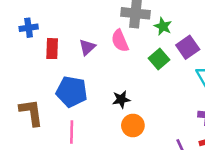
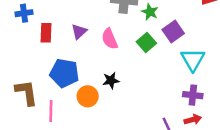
pink semicircle: (120, 41) -> (110, 39), moved
orange circle: (133, 126) -> (88, 96), moved
pink line: (72, 132) -> (51, 111), moved

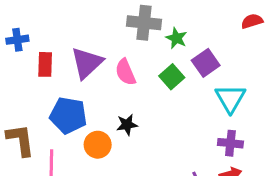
purple triangle: (79, 32) -> (87, 63), size x1.6

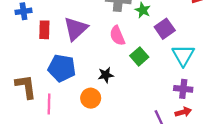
pink semicircle: (125, 72) -> (117, 36), moved
green square: (172, 77) -> (139, 56), moved
orange circle: (98, 145) -> (91, 98), moved

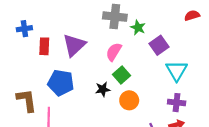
pink semicircle: (117, 36) -> (114, 52), turned 54
green square: (139, 56) -> (121, 75), moved
orange circle: (91, 98) -> (129, 100), moved

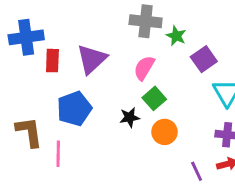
blue cross: (24, 29) -> (26, 37), size x1.6
blue pentagon: (61, 83) -> (74, 109), turned -30

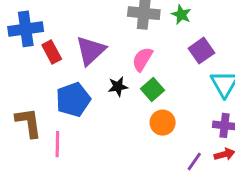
green star: (176, 36) -> (181, 15), moved
red rectangle: (52, 61) -> (52, 52), turned -30
black star: (130, 117) -> (118, 87), moved
purple line: (197, 171) -> (194, 161), turned 60

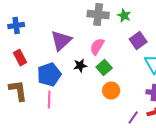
blue cross: (26, 29) -> (16, 26), size x0.7
red rectangle: (52, 52) -> (20, 58), moved
pink line: (57, 144) -> (49, 100), moved

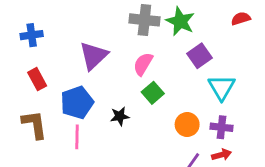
green star: (124, 16) -> (180, 21), size x1.5
black star: (80, 66) -> (120, 116), moved
orange circle: (111, 91) -> (187, 125), moved

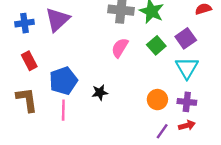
purple triangle: (94, 56) -> (57, 20), moved
purple square: (200, 56) -> (186, 38), moved
green square: (153, 93) -> (156, 45), moved

